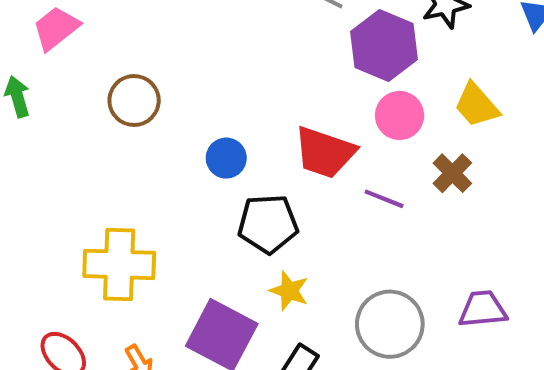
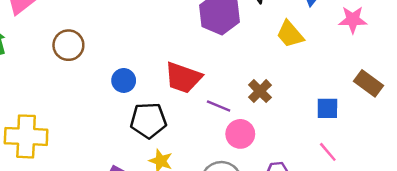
yellow trapezoid: (477, 105) -> (290, 34), moved
pink circle: (400, 115) -> (240, 134), moved
yellow cross: (119, 264) -> (26, 136), moved

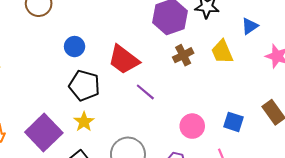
brown cross: (260, 91) -> (183, 55), moved
pink circle: (240, 134) -> (192, 126), moved

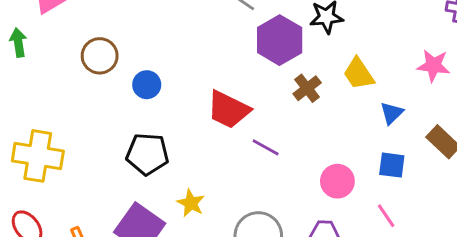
blue triangle: (250, 26) -> (392, 113), moved
blue circle: (75, 47) -> (147, 85), moved
black pentagon: (84, 85) -> (147, 154), moved

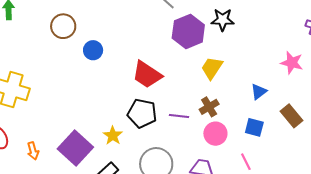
yellow trapezoid: (359, 74) -> (212, 68), moved, turned 60
brown cross: (307, 88) -> (209, 107), moved
purple line: (266, 147) -> (179, 116), moved, turned -30
black pentagon: (147, 154) -> (142, 113), moved

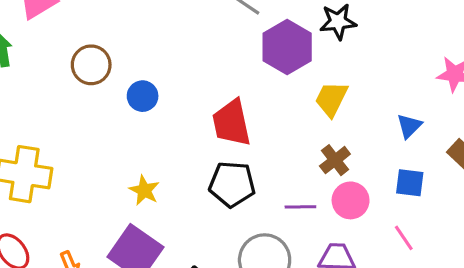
red trapezoid: (147, 75) -> (232, 123), turned 52
purple line: (179, 116) -> (300, 207), moved
yellow star: (113, 136) -> (144, 190), moved

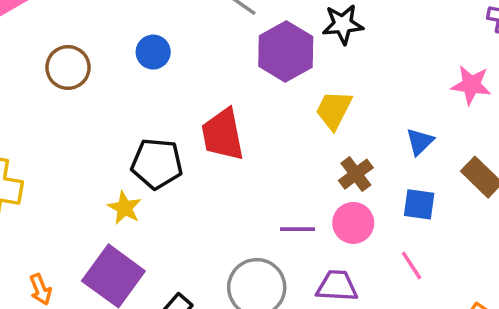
blue circle: (143, 96) -> (153, 52), moved
brown cross: (335, 160) -> (356, 174), moved
black pentagon: (232, 184) -> (157, 164), moved

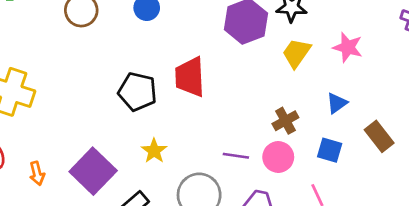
pink star: (471, 85) -> (348, 47), moved
yellow trapezoid: (334, 110) -> (297, 53), moved
yellow star: (124, 208) -> (154, 151), moved

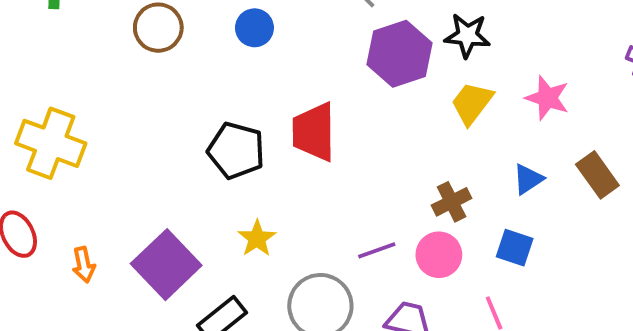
brown rectangle: (379, 136) -> (597, 175), moved
purple line: (236, 156) -> (377, 250), turned -30

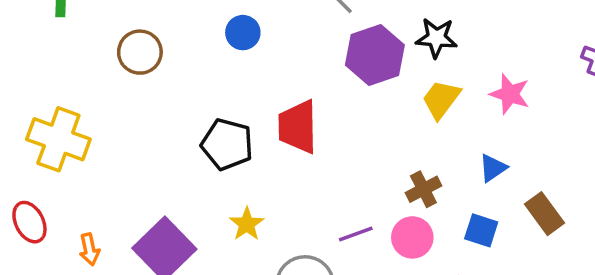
brown circle: (158, 28) -> (140, 52), moved
brown rectangle: (597, 175) -> (545, 214), moved

